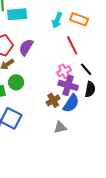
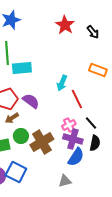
orange rectangle: (79, 19) -> (98, 70), moved
cyan arrow: (57, 20) -> (62, 83), moved
purple semicircle: (26, 47) -> (31, 101), turned 96
brown cross: (53, 100) -> (42, 142), moved, size x1.6

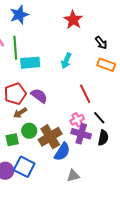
black arrow: (93, 32) -> (101, 43), moved
cyan arrow: (62, 83) -> (66, 61), moved
blue semicircle: (76, 157) -> (62, 152), moved

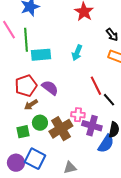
black line: (99, 118) -> (109, 100), moved
pink cross: (77, 120) -> (78, 115), moved, turned 32
blue semicircle: (62, 152) -> (106, 144), moved
gray triangle: (73, 176) -> (70, 168), moved

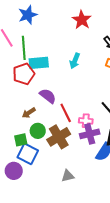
red pentagon: (26, 86) -> (24, 74), moved
red line: (96, 86) -> (66, 113), moved
pink cross: (78, 115) -> (86, 121), moved
purple cross: (92, 126) -> (90, 134), turned -30
blue square: (35, 159) -> (28, 154), moved

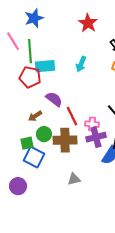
red pentagon: (24, 74) -> (30, 77), turned 30
brown cross: (59, 137) -> (65, 140), turned 30
purple circle: (14, 171) -> (18, 186), moved

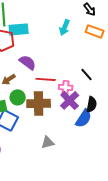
cyan arrow: (81, 64) -> (65, 27), moved
red line: (72, 116) -> (46, 79), turned -60
purple cross: (96, 137) -> (70, 100), turned -30

